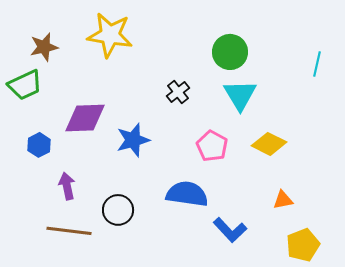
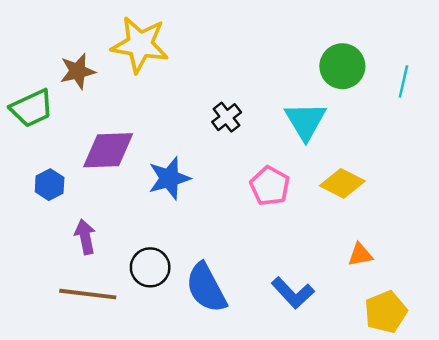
brown star: (44, 47) -> (78, 71), moved
green circle: (230, 52) -> (342, 66), moved
blue semicircle: (187, 194) -> (206, 288), moved, turned -126

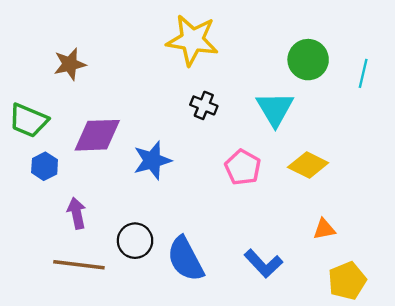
yellow star: (140, 45) -> (192, 40), moved
green trapezoid: (32, 108) -> (28, 120), moved, turned 48
black cross: (227, 117) -> (204, 105), turned -30

